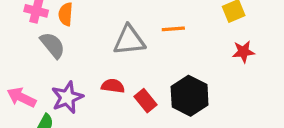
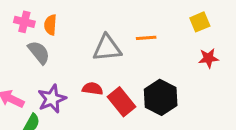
red rectangle: (146, 101) -> (121, 102), size x1.4

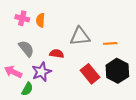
orange line: (146, 38) -> (110, 43), moved
gray semicircle: (39, 52) -> (26, 49), moved
red semicircle: (92, 89) -> (57, 54), moved

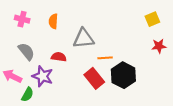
orange semicircle: (40, 20) -> (53, 21), moved
orange line: (110, 43) -> (105, 58), moved
purple star: (41, 72) -> (43, 76), turned -30

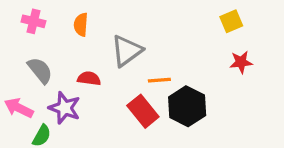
gray triangle: (84, 38) -> (127, 51), turned -30

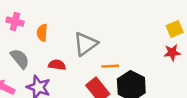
yellow square: (231, 21) -> (175, 29), moved
orange semicircle: (81, 25) -> (42, 33), moved

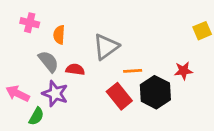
red star: (172, 53) -> (183, 71), moved
gray semicircle: (20, 59) -> (48, 61), moved

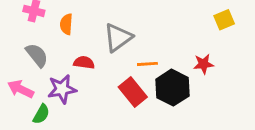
gray semicircle: (48, 61) -> (37, 55), moved
purple star: (55, 94) -> (62, 89), turned -30

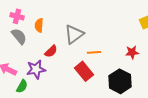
gray semicircle: (37, 55) -> (19, 36), moved
red semicircle: (84, 63) -> (51, 51), turned 128
black hexagon: (172, 88) -> (120, 81), moved

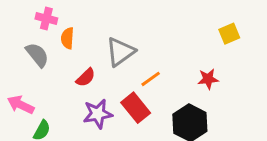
pink cross: (17, 16) -> (46, 19), moved
orange line: (94, 52) -> (151, 79), turned -32
purple star: (36, 69) -> (98, 114), moved

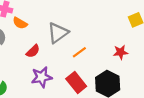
orange semicircle: (67, 38) -> (20, 23), turned -64
red rectangle: (136, 108) -> (76, 83), moved

